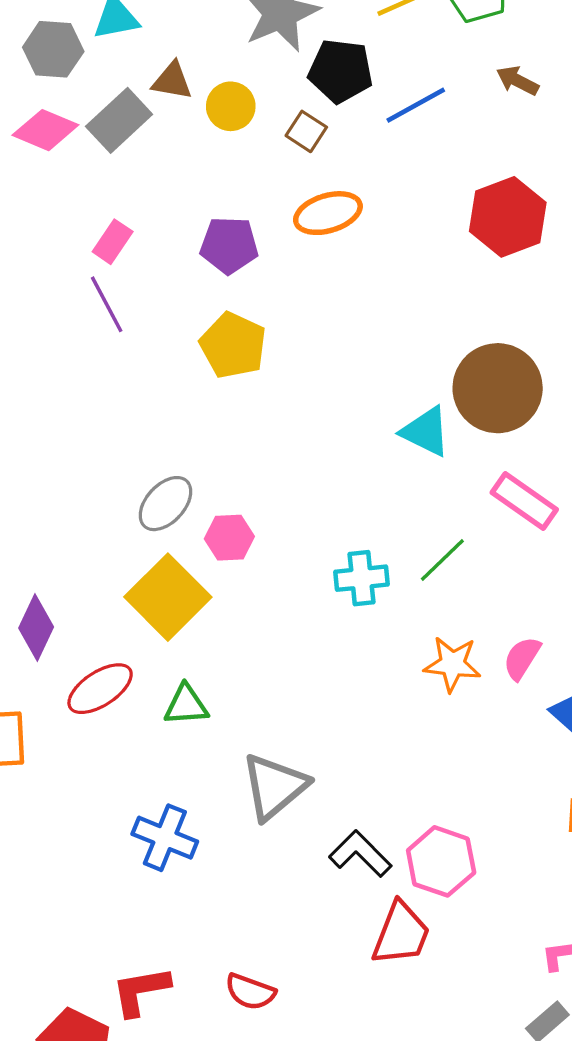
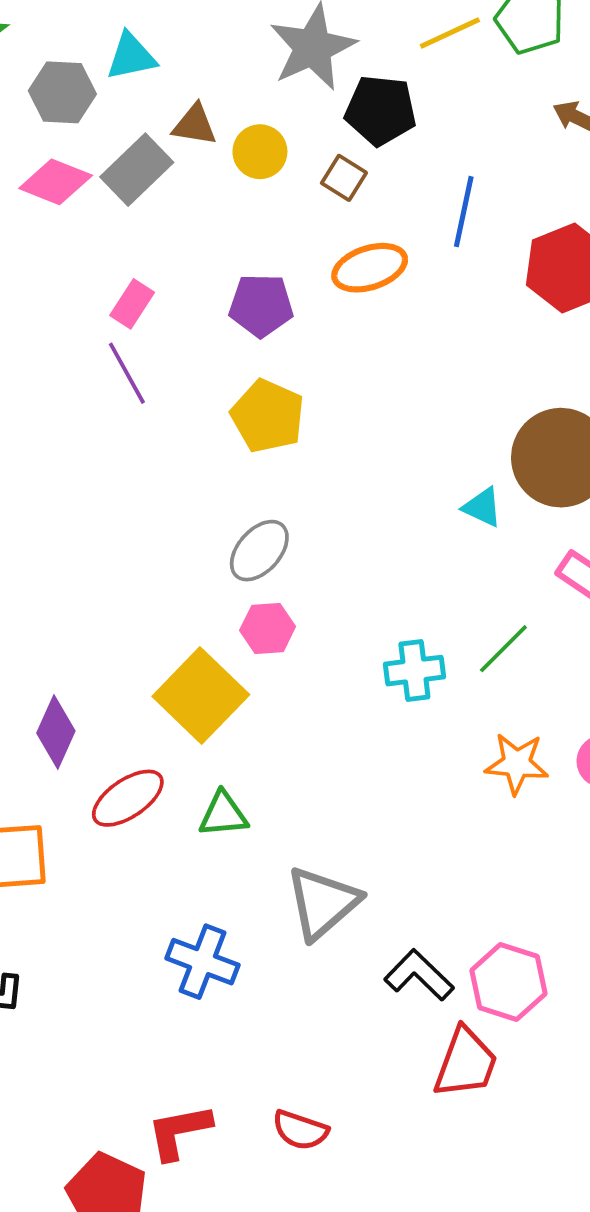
blue line: (416, 105) -> (464, 212), moved, turned -48
cyan triangle: (426, 432) -> (482, 507), size x0.7
gray ellipse: (165, 504) -> (259, 551), moved

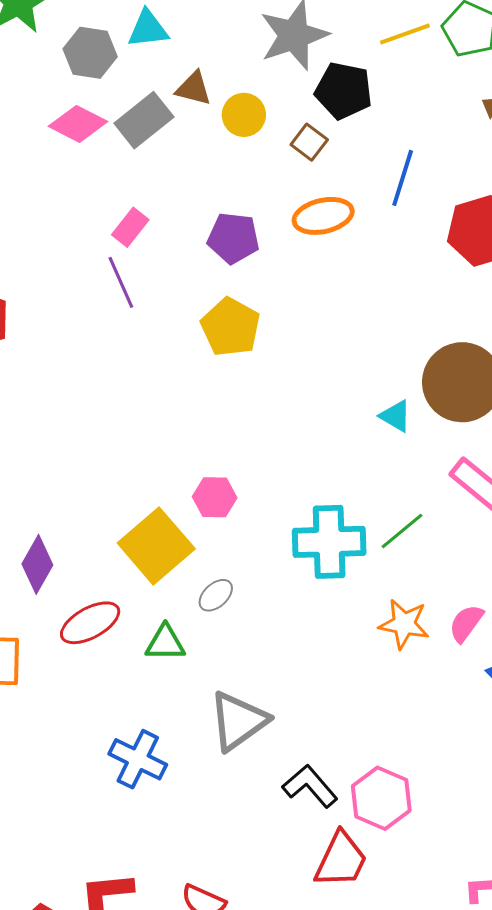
gray ellipse: (259, 551) -> (216, 595), moved, size x0.7
cyan cross: (414, 671) -> (329, 542), size x1.5

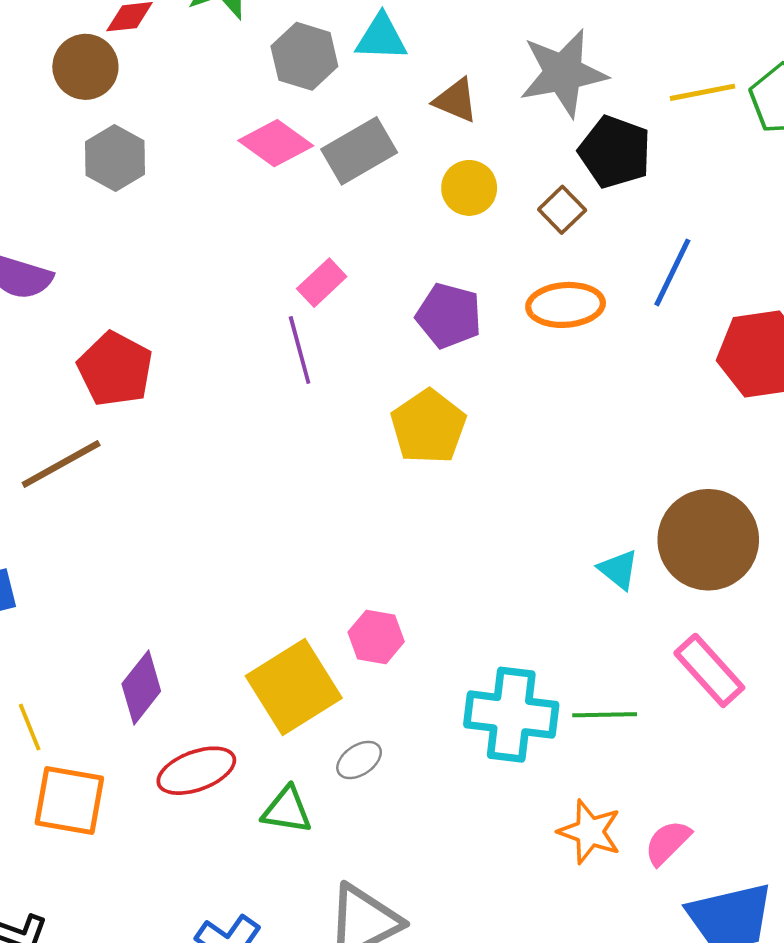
brown triangle: (194, 88) -> (456, 100), moved
yellow circle: (244, 115) -> (469, 188), moved
green line: (402, 531) -> (605, 715), turned 30

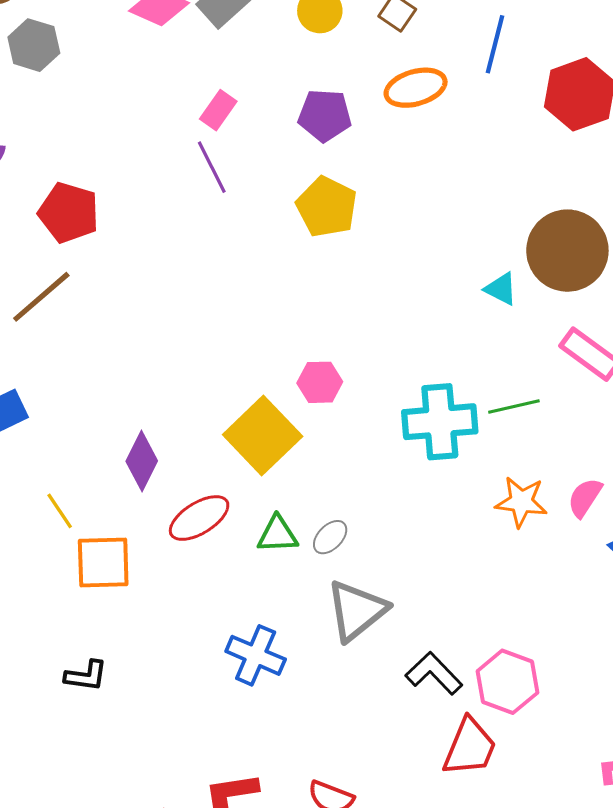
gray ellipse: (359, 760) -> (330, 537), moved

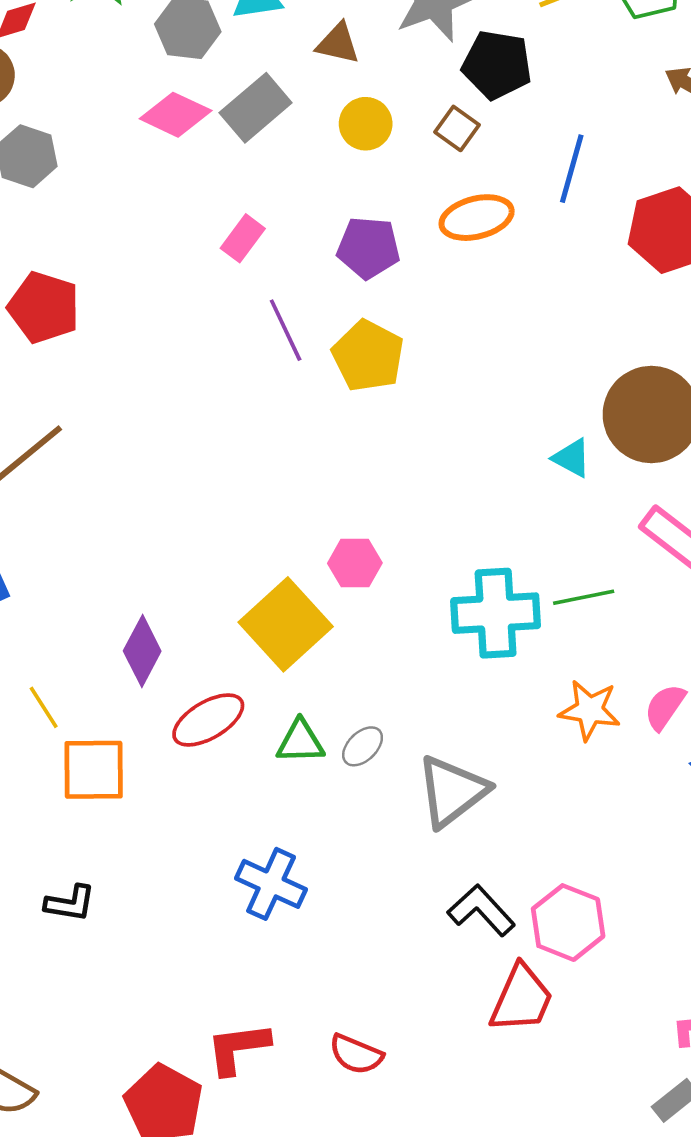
purple line: (212, 167) -> (286, 330), moved
red pentagon: (69, 213) -> (44, 307), moved
gray triangle: (357, 611) -> (452, 791), moved

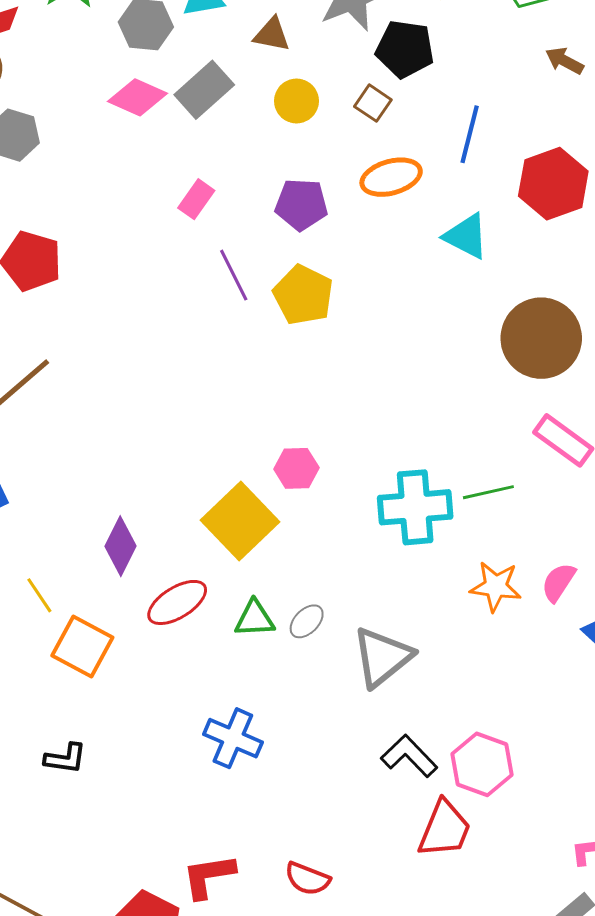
cyan triangle: (572, 458) -> (466, 236), moved, size x1.4
orange square: (94, 770) -> (82, 646), turned 30

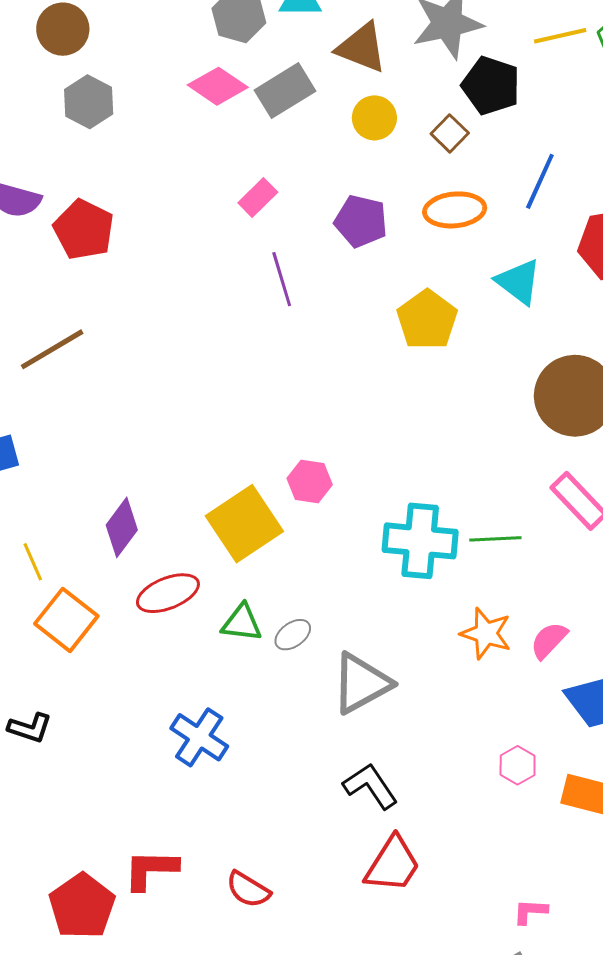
brown triangle: (272, 34) -> (362, 48), size x1.4
yellow pentagon: (303, 295) -> (427, 320), moved
pink hexagon: (482, 764) -> (518, 765), moved, size x0.6

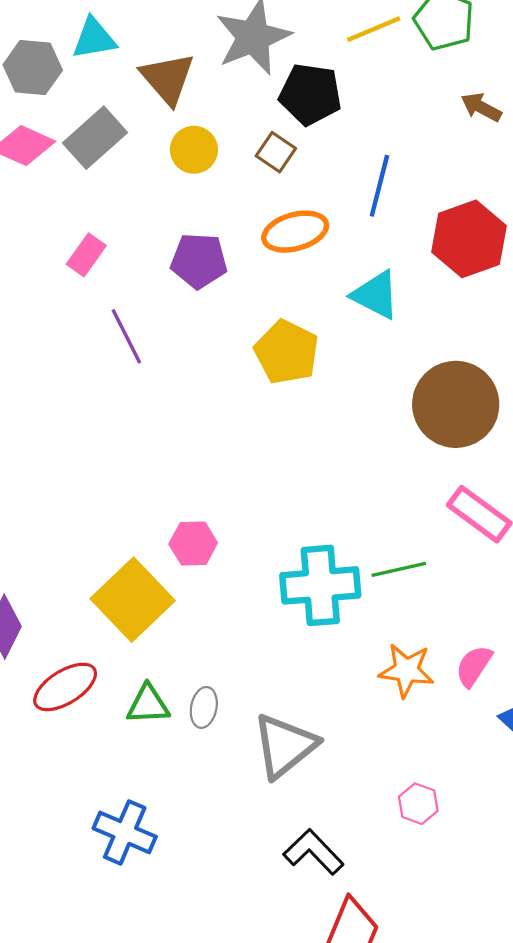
brown triangle: (362, 48) -> (168, 78), turned 38
gray ellipse: (293, 635) -> (204, 707), turned -33
pink hexagon: (518, 765) -> (418, 804), moved

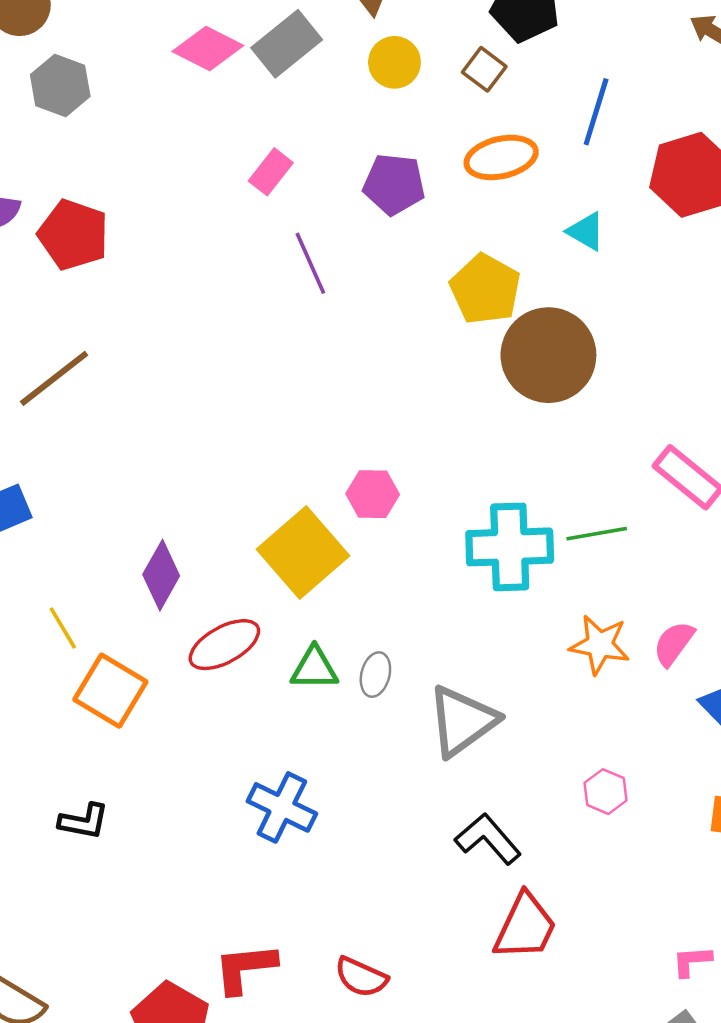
cyan triangle: (376, 295) -> (586, 231), size x0.7
brown circle: (456, 404) -> (548, 355), moved

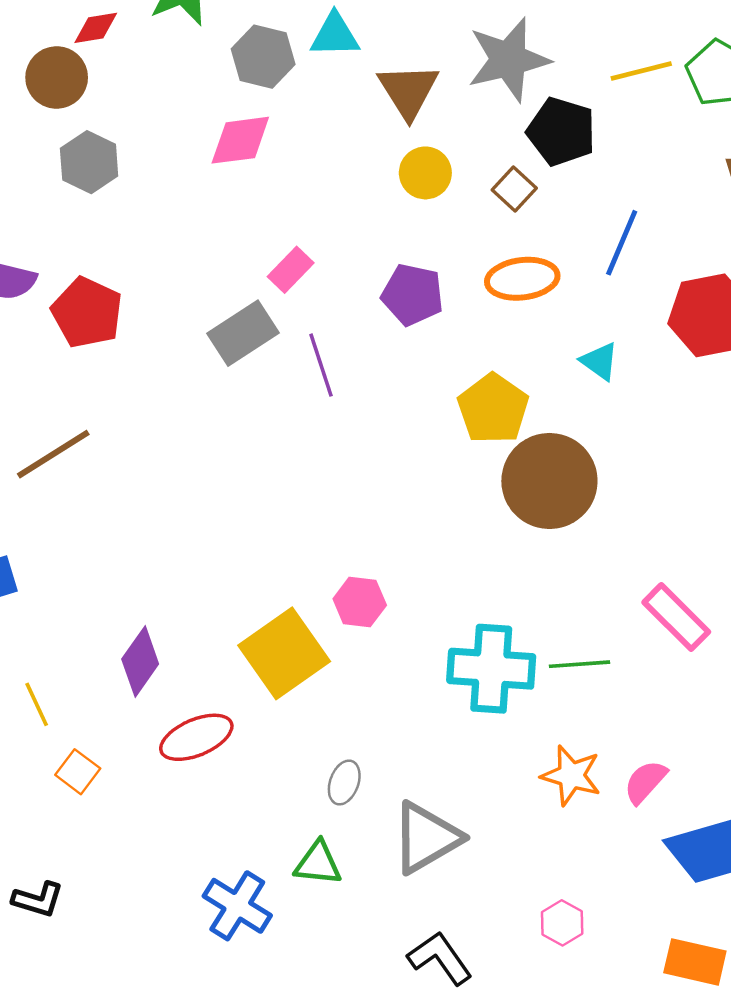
gray rectangle: (287, 44) -> (243, 333), moved
pink diamond: (208, 49) -> (240, 140), turned -40
green triangle: (314, 668) -> (318, 863), moved
orange square: (110, 691) -> (78, 772), size x0.6

